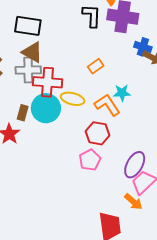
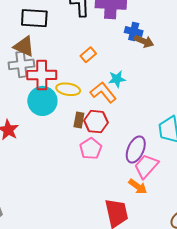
black rectangle: (28, 26) -> (34, 18), moved
brown rectangle: (23, 113) -> (79, 120), moved

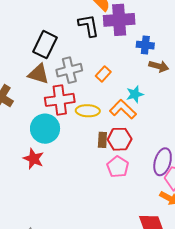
black rectangle: (34, 18) -> (45, 45), turned -60
brown arrow: (144, 41) -> (159, 66), moved
gray cross: (21, 64) -> (69, 70), moved
cyan circle: (42, 101) -> (45, 129), moved

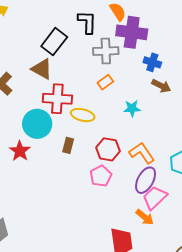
black L-shape: (89, 26) -> (87, 22), moved
gray cross: (69, 70) -> (106, 51), moved
orange L-shape: (123, 109) -> (142, 153), moved
brown rectangle: (102, 140) -> (68, 145), moved

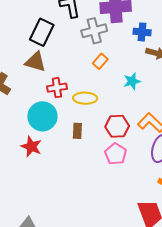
red cross: (57, 99) -> (57, 88), size x0.7

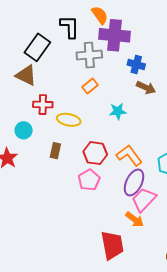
cyan circle: (42, 116) -> (24, 130), size x0.6

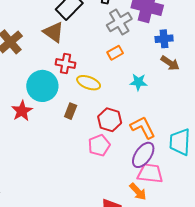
gray cross: (89, 55) -> (119, 22), turned -35
blue cross: (136, 64) -> (164, 39), turned -30
cyan circle: (24, 130) -> (42, 86), size x1.8
pink trapezoid: (144, 200) -> (150, 173), turned 44

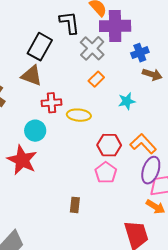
cyan circle: (42, 86) -> (35, 131), size x0.7
red star: (22, 111) -> (22, 160), size x1.4
brown rectangle: (71, 111) -> (75, 205), moved

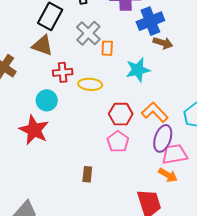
gray cross: (92, 48) -> (88, 33), moved
blue cross: (140, 53) -> (150, 21), size x1.5
orange rectangle: (96, 79) -> (107, 48), turned -42
cyan star: (127, 101) -> (138, 70), size x1.4

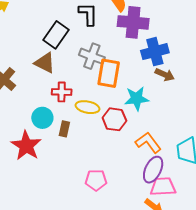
gray cross: (88, 33) -> (92, 56), turned -30
orange rectangle: (107, 48) -> (109, 73), size x1.8
red hexagon: (121, 114) -> (114, 119), moved
pink pentagon: (118, 142) -> (96, 180), moved, turned 30
brown rectangle: (87, 174) -> (64, 129), moved

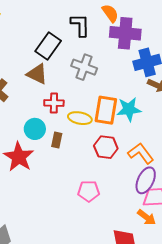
orange rectangle: (109, 73) -> (106, 110), moved
red hexagon: (114, 119) -> (106, 147), moved

